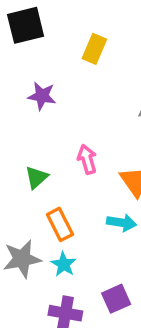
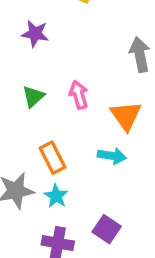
green triangle: (36, 177) -> (33, 96), moved
purple square: (116, 299) -> (107, 229), turned -32

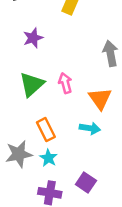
purple star: (35, 34) -> (33, 38), turned -30
green triangle: (33, 96) -> (32, 84), size x1.5

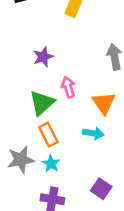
purple star: (33, 38) -> (43, 57), moved
green triangle: (32, 84) -> (42, 103), moved
purple square: (86, 182) -> (101, 189), moved

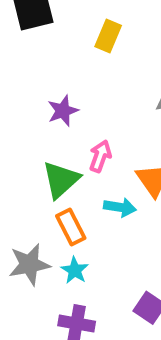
pink arrow: (68, 87) -> (100, 156), turned 36
cyan arrow: (93, 133) -> (120, 207), moved

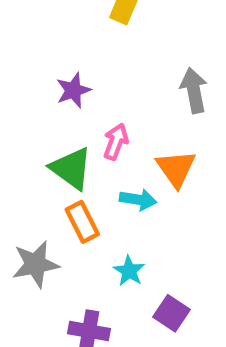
green triangle: (61, 180) -> (71, 168), turned -42
cyan star: (75, 270) -> (129, 271), moved

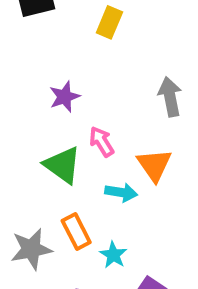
pink arrow: (116, 142) -> (102, 142), turned -52
orange rectangle: (82, 222) -> (76, 231), moved

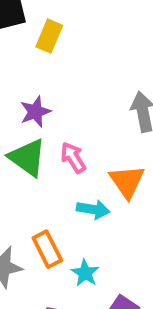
yellow rectangle: (109, 22) -> (49, 36), moved
green triangle: (63, 165) -> (27, 158), moved

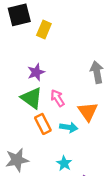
orange rectangle: (47, 249) -> (43, 124), moved

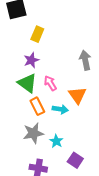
yellow rectangle: (44, 29) -> (37, 34), moved
gray star: (17, 160) -> (33, 133), moved

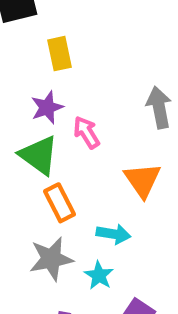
yellow rectangle: (37, 34) -> (60, 54), turned -35
pink arrow: (50, 83) -> (86, 132), moved
cyan arrow: (60, 109) -> (113, 234), moved

